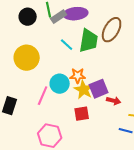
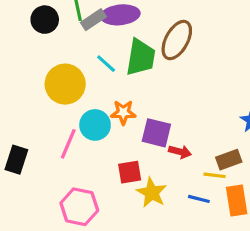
yellow circle: (27, 58) -> (65, 84), moved
purple square: (99, 89) -> (156, 133), turned 36
yellow star: (84, 90) -> (152, 193), moved

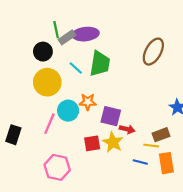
black circle: (45, 20) -> (43, 52), moved
brown ellipse: (177, 40) -> (153, 52), moved
yellow star: (152, 193) -> (113, 142), moved

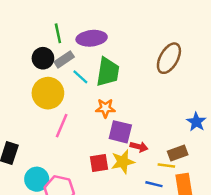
gray rectangle: (67, 37) -> (64, 59), moved
orange star: (88, 102) -> (105, 108), moved
cyan circle: (68, 111) -> (37, 179), moved
pink line: (49, 124) -> (62, 126), moved
yellow star: (113, 142) -> (123, 162), turned 30

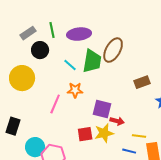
brown ellipse: (169, 58) -> (113, 50), moved
gray rectangle: (64, 59) -> (28, 33), moved
yellow circle: (48, 93) -> (22, 78), moved
orange star: (105, 108) -> (75, 90), moved
brown rectangle: (178, 153) -> (142, 82), moved

